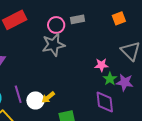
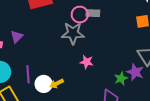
gray rectangle: (78, 19) -> (93, 13), moved
pink star: (101, 65) -> (87, 62), moved
purple star: (125, 82) -> (135, 72), moved

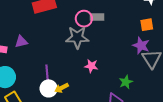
purple triangle: (17, 37) -> (21, 42), turned 32
purple star: (135, 72) -> (141, 46), moved
purple line: (28, 74) -> (47, 73), moved

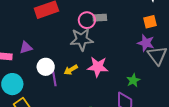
pink star: (91, 66) -> (98, 67), size x1.5
white circle: (49, 88) -> (46, 67), moved
yellow arrow: (62, 88) -> (71, 70), moved

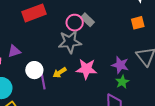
gray rectangle: (100, 18) -> (87, 20), turned 48
purple star: (146, 43) -> (120, 65), moved

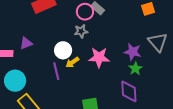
gray star: (70, 42) -> (81, 31), size x0.6
white circle: (34, 70) -> (63, 50), moved

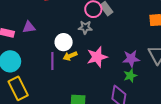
purple star: (133, 52) -> (131, 59), turned -30
pink star: (99, 57) -> (97, 57), turned -30

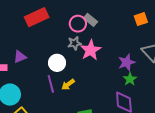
yellow arrow: (70, 56) -> (68, 85), moved
pink star: (97, 57) -> (91, 50), moved

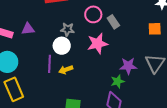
gray rectangle: (90, 20) -> (113, 22), moved
gray star: (75, 43) -> (67, 29), moved
green star: (130, 79) -> (118, 81), moved

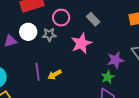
pink circle: (93, 14) -> (61, 18), moved
white circle: (62, 46) -> (28, 32), moved

